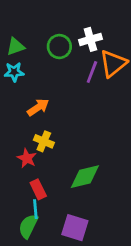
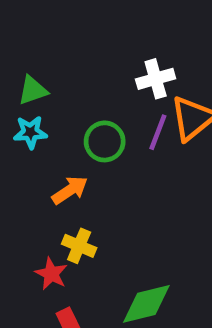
green circle: (59, 46) -> (105, 141), moved

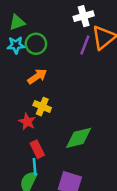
green circle: (105, 141) -> (36, 44), moved

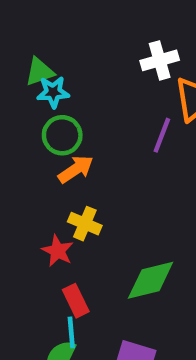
green circle: (36, 44) -> (62, 135), moved
cyan star: (16, 45) -> (53, 92), moved
purple line: (85, 45) -> (162, 135), moved

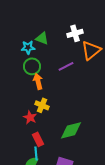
green triangle: (39, 72) -> (42, 38), moved, turned 40
purple line: (162, 135) -> (66, 66), moved, turned 42
orange arrow: (76, 169) -> (38, 81), turned -70

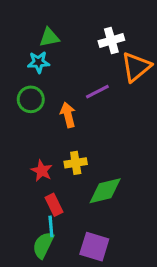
green triangle: (42, 38) -> (49, 37), moved, turned -32
green circle: (32, 66) -> (31, 99), moved
orange arrow: (38, 81) -> (68, 115), moved
yellow cross: (42, 105) -> (76, 163), moved, turned -32

